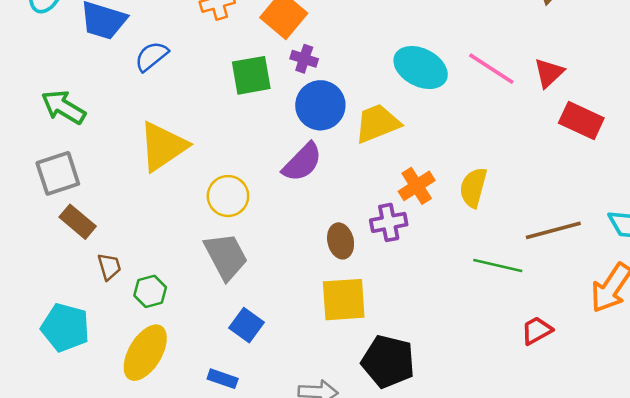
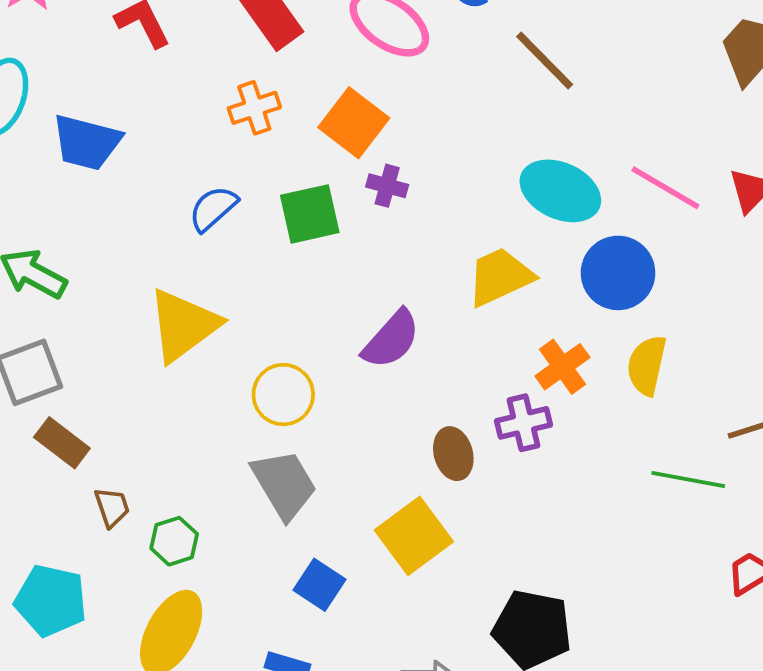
blue semicircle: (151, 56) -> (213, 209), moved
blue circle: (320, 105) -> (618, 273), moved
yellow square: (344, 300) -> (414, 536), moved, turned -30

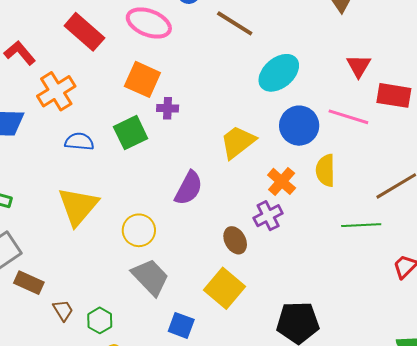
orange cross: (254, 108) -> (56, 91), moved, size x1.4
pink line: (665, 188) -> (348, 117), moved
cyan ellipse: (560, 191) -> (279, 73), moved, turned -51
blue semicircle: (213, 209) -> (79, 142), turned 60

